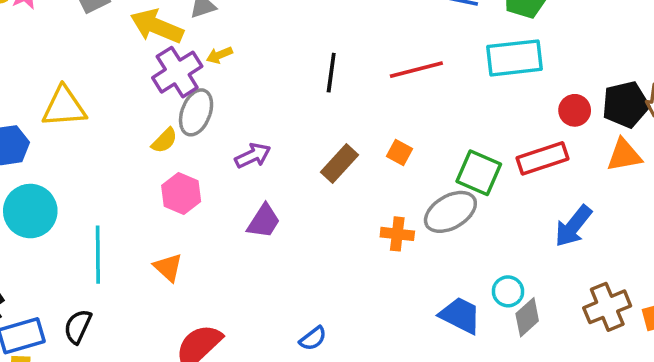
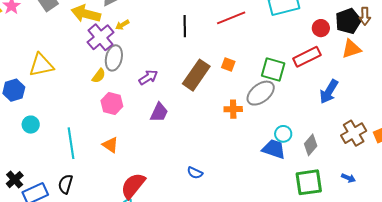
brown rectangle: (339, 164) -> (196, 75), size x1.4
cyan circle: (30, 211) -> (31, 125), size x0.6
cyan circle: (508, 291) -> (283, 134), moved
blue semicircle: (313, 338) -> (195, 173), turned 70

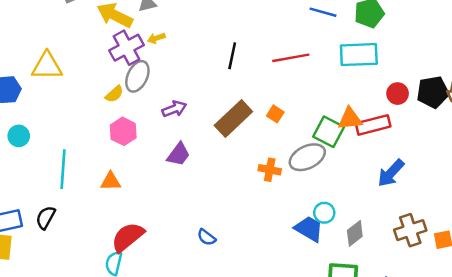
orange triangle: (351, 49) -> (350, 119), moved
orange triangle: (110, 145) -> (111, 181), turned -48

